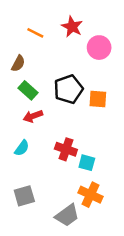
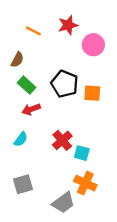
red star: (72, 27) -> (68, 25), turned 30
black pentagon: (68, 89) -> (65, 84), turned -30
red cross: (66, 149) -> (62, 140), turned 30

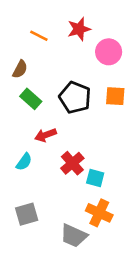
orange square: (92, 93) -> (115, 96), moved
red arrow: (31, 109) -> (46, 135), moved
gray trapezoid: (63, 203) -> (74, 236), turned 60

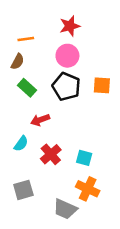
orange line: (39, 36) -> (26, 39), moved, turned -35
pink circle: (109, 52) -> (67, 56), moved
red cross: (72, 163) -> (51, 154), moved

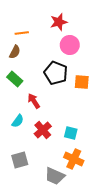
pink circle: (67, 56) -> (70, 45), moved
orange square: (102, 85) -> (82, 82), moved
green rectangle: (27, 88) -> (15, 79), moved
red arrow: (40, 120) -> (34, 101), turned 77

